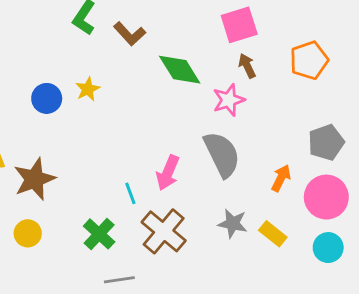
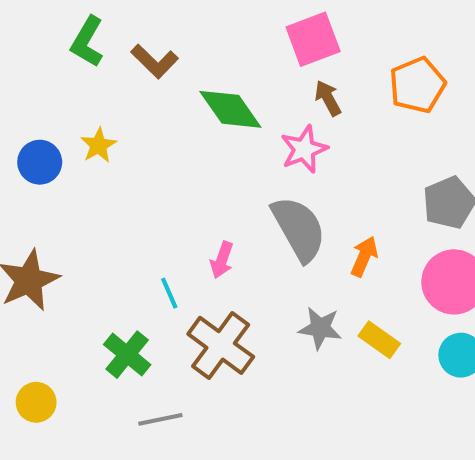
pink arrow: (168, 173) -> (222, 260), size x0.7
orange arrow: (281, 178) -> (364, 256), moved
yellow circle: (28, 233) -> (36, 402), moved

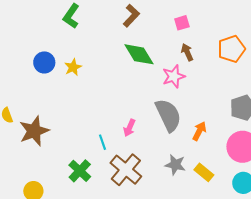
pink square: (313, 39) -> (182, 23), size x0.6
brown L-shape: (155, 61) -> (131, 16), moved, turned -95
blue circle: (40, 162) -> (44, 62), moved

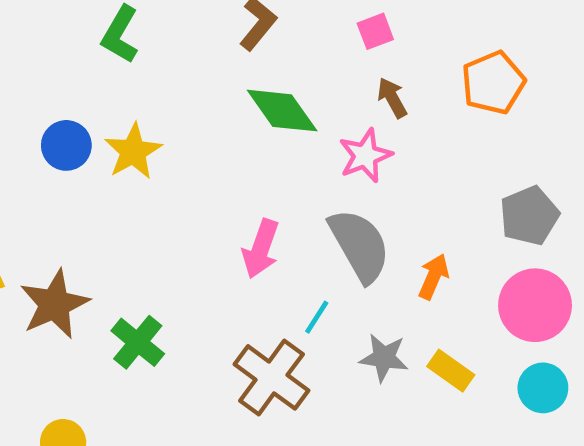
yellow star: (73, 67) -> (133, 152), size x1.4
pink arrow: (129, 128) -> (261, 249), moved, size x1.4
cyan line: (103, 142) -> (317, 317), moved, turned 56
green cross: (80, 171) -> (138, 342), moved

